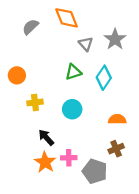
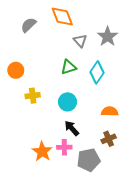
black arrow: (46, 137) -> (72, 128), moved
gray pentagon: (95, 171) -> (89, 160), turned -30

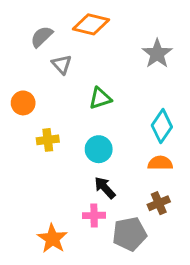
orange diamond: (62, 16) -> (91, 24), turned -55
gray triangle: (80, 41) -> (62, 64), moved
cyan diamond: (97, 72) -> (162, 126), moved
orange star: (42, 151) -> (52, 239), moved

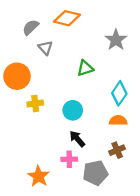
green triangle: (100, 98) -> (85, 68), moved
orange circle: (23, 103) -> (17, 76), size x1.5

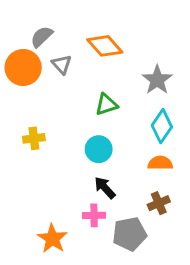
orange diamond: (67, 18) -> (105, 46), moved, turned 35
gray star: (116, 40) -> (157, 80), moved
green triangle: (85, 68) -> (106, 104), moved
orange circle: (17, 76) -> (23, 68), moved
yellow cross: (35, 103) -> (34, 138), moved

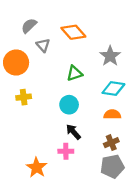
orange circle: (23, 68) -> (16, 63), moved
cyan diamond: (162, 126) -> (113, 88), turned 65
gray pentagon: (129, 234) -> (112, 166), moved

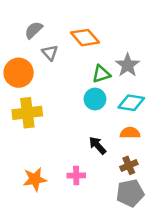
green triangle: (74, 73) -> (101, 74), moved
yellow cross: (24, 97) -> (27, 113), size x1.6
cyan circle: (69, 105) -> (95, 99), moved
black arrow: (73, 132) -> (98, 145), moved
orange star: (37, 167) -> (35, 179), moved, turned 30

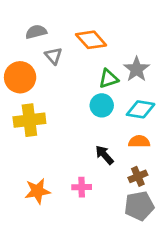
gray semicircle: (34, 30) -> (36, 32), turned 30

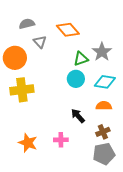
orange star: (37, 191) -> (28, 143), turned 30

